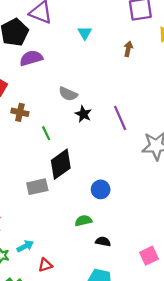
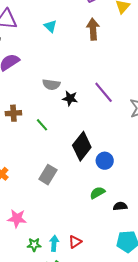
brown arrow: (128, 49) -> (93, 29), size x1.5
black diamond: (61, 164) -> (82, 146), moved
gray rectangle: (37, 187) -> (48, 175), turned -30
cyan arrow: (25, 246) -> (54, 243), moved, turned -42

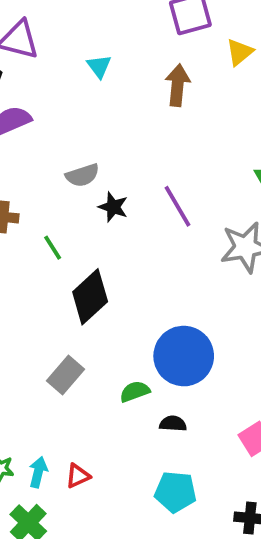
gray semicircle: (51, 84) -> (82, 175), turned -36
black diamond: (82, 146) -> (90, 297), moved
blue circle: (105, 161) -> (184, 356), moved, size x1.8
gray rectangle: (48, 175) -> (65, 375), moved

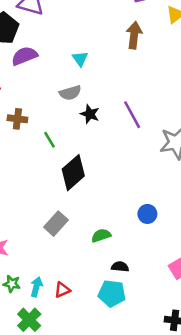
cyan triangle: (99, 66) -> (80, 59), moved
blue circle: (184, 356) -> (147, 214), moved, size x0.5
black semicircle: (173, 424) -> (120, 267), moved
cyan pentagon: (175, 492) -> (112, 293), moved

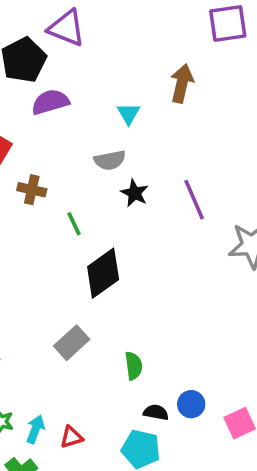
brown arrow: (134, 35) -> (182, 83), moved
blue circle: (147, 214) -> (191, 404), moved
green semicircle: (101, 235) -> (134, 366), turned 96

